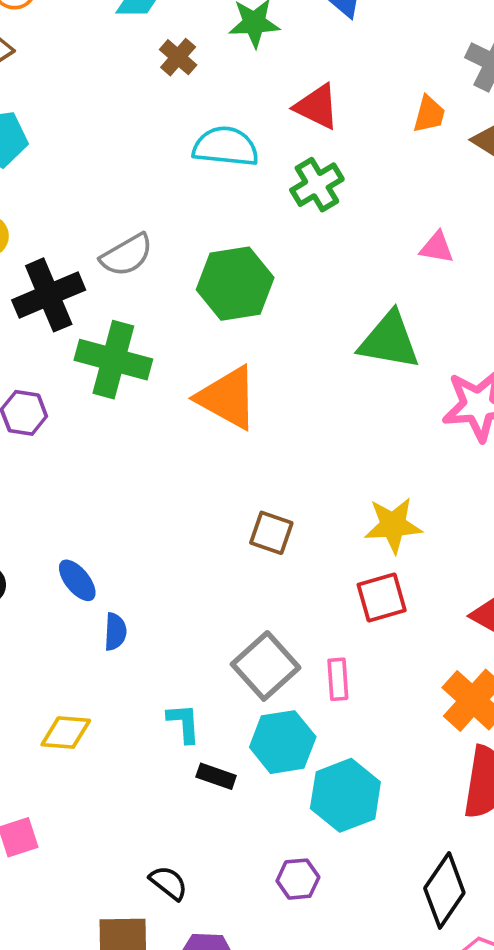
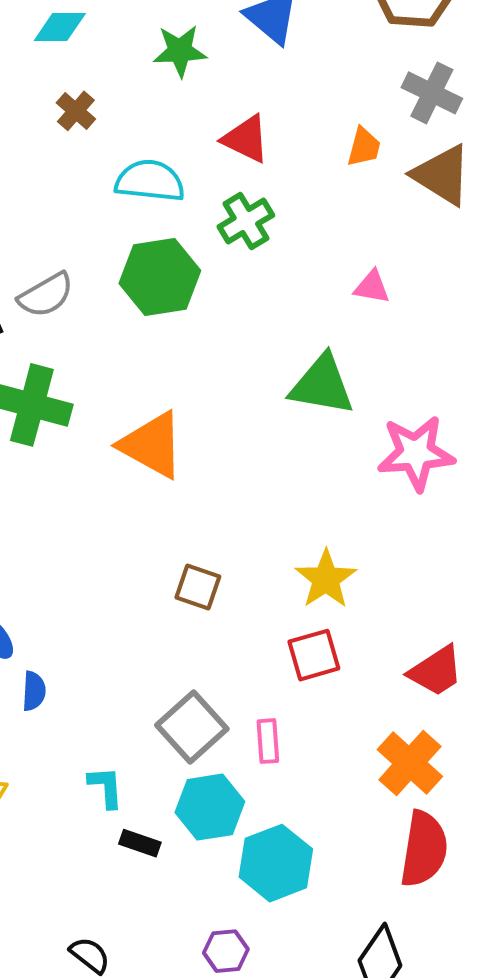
brown cross: (178, 57) -> (76, 111), moved
green hexagon: (235, 284) -> (160, 277), moved
yellow star: (393, 525) -> (326, 579), turned -30

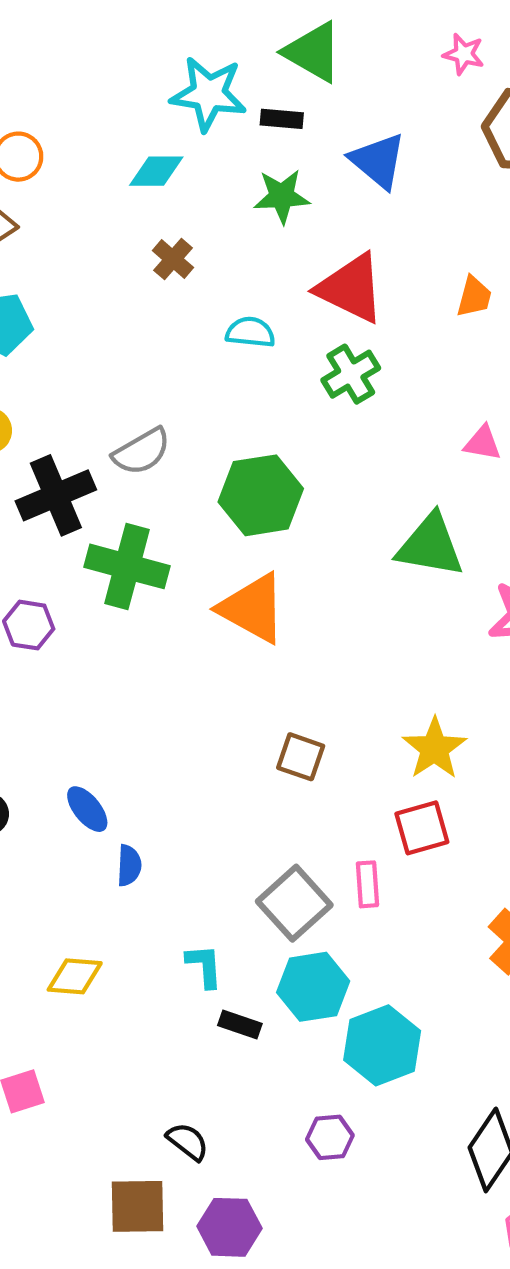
red triangle: (246, 139) -> (351, 288), size x1.4
cyan semicircle: (150, 181) -> (250, 332), size x0.7
green hexagon: (160, 277) -> (261, 495), moved
pink rectangle: (268, 741) -> (367, 884), moved

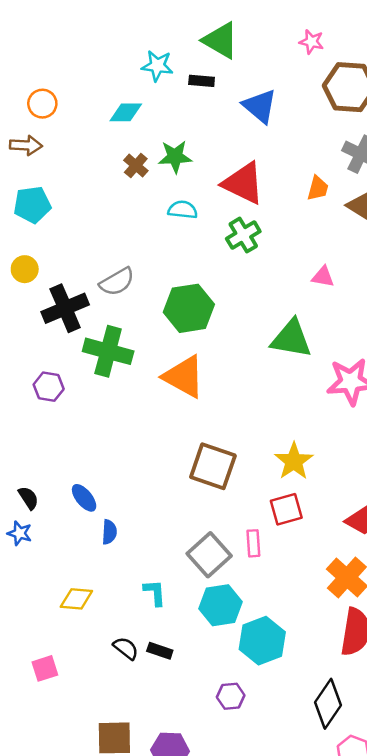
cyan star: (209, 94) -> (157, 66), size x0.7
green star: (282, 196) -> (175, 157), moved
brown square: (301, 757) -> (213, 466), size x1.6
black rectangle: (240, 1024) -> (160, 651), moved
black semicircle: (188, 1142) -> (126, 648), moved

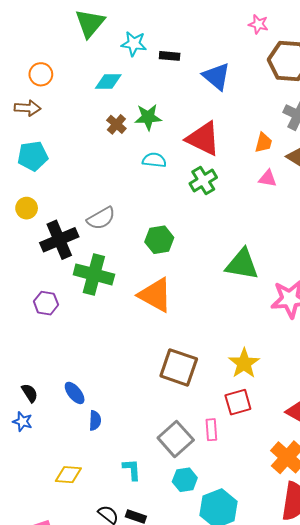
green triangle: (221, 40) -> (90, 23), moved, turned 40
pink triangle: (323, 277) -> (268, 178), moved
green hexagon: (189, 308) -> (159, 240), size x0.7
cyan hexagon: (221, 605) -> (185, 480), size x0.7

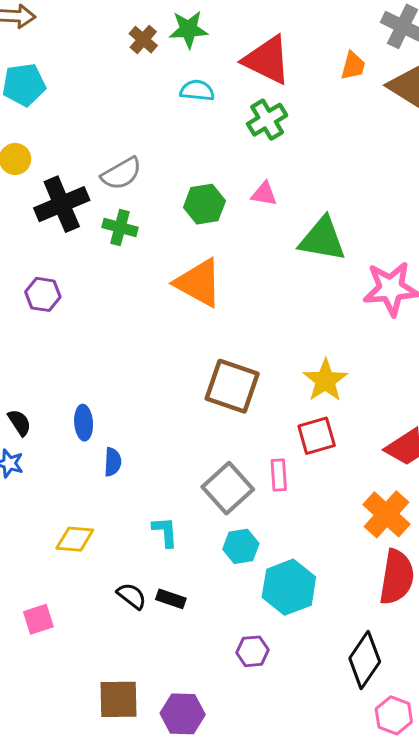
pink triangle: (268, 178) -> (264, 194), moved
green cross: (94, 274) -> (120, 227), moved, size x0.6
blue ellipse: (75, 393) -> (84, 423), turned 35

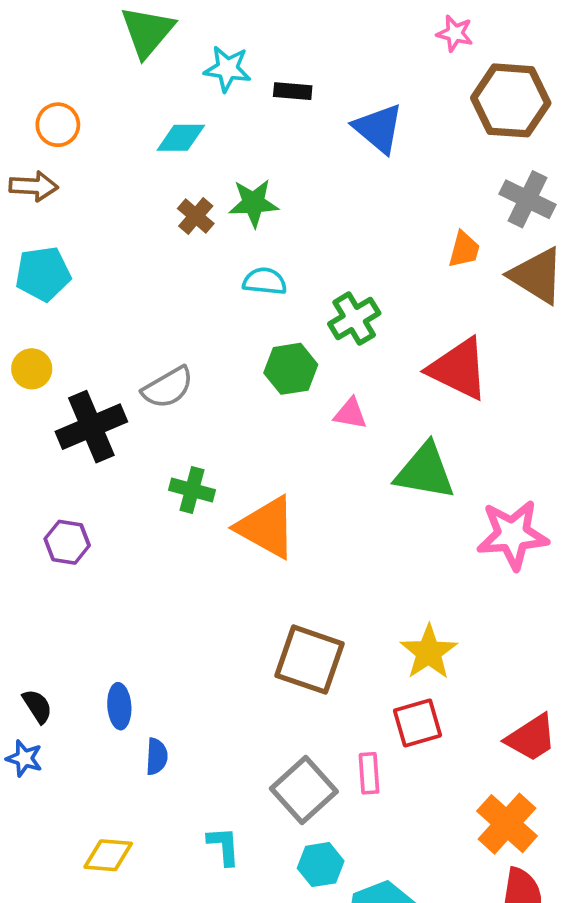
red triangle: (267, 60) -> (459, 369), moved
green hexagon: (204, 204) -> (291, 369), moved
green cross: (120, 227) -> (192, 490), moved

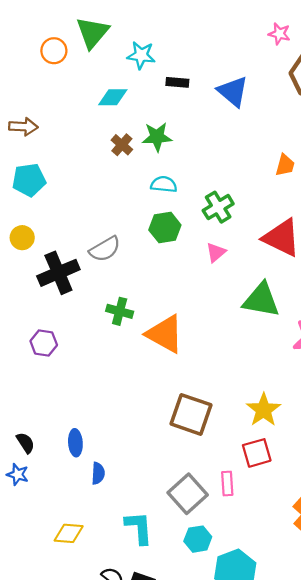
black rectangle: (293, 91) -> (177, 82), moved
orange circle: (58, 125) -> (54, 51), moved
green hexagon: (291, 369) -> (165, 227), moved
pink triangle: (350, 414) -> (216, 252), moved, turned -50
cyan L-shape: (224, 846) -> (139, 528), size x1.4

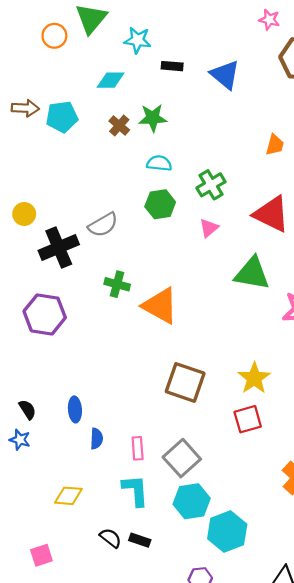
cyan pentagon: (29, 180) -> (62, 117), moved
purple hexagon: (44, 343) -> (45, 314), size x1.6
pink rectangle: (227, 484) -> (138, 448), moved
cyan hexagon: (198, 539) -> (192, 501), size x1.4

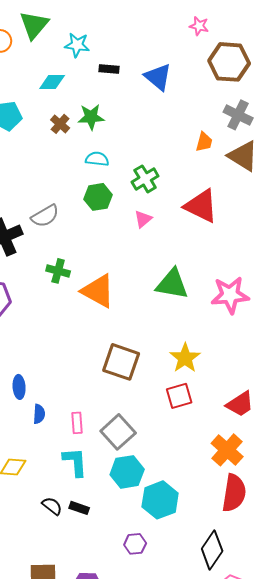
green triangle: (252, 273) -> (172, 284), moved

